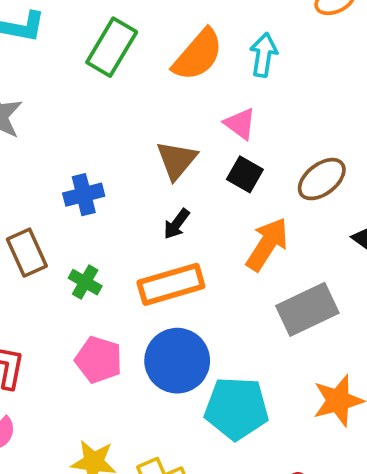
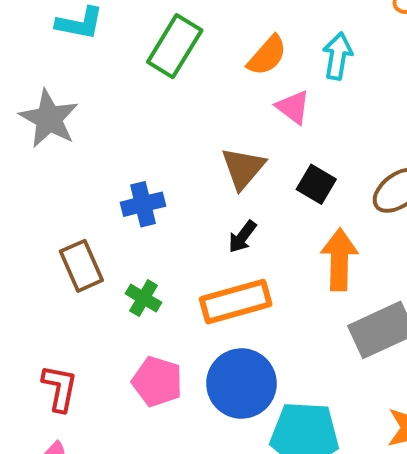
orange semicircle: (198, 55) -> (267, 55), size x0.7
pink triangle: (240, 124) -> (293, 107), moved
orange arrow: (267, 244) -> (339, 260), turned -32

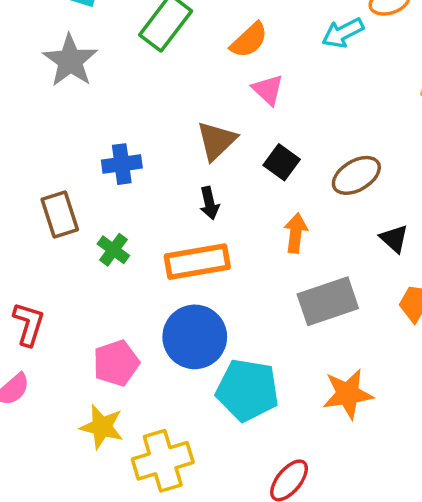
cyan arrow: (338, 56) -> (343, 33), moved, turned -132
gray star: (49, 119) -> (70, 61), moved
black arrow: (242, 237) -> (209, 203), turned -56
orange arrow: (339, 260) -> (296, 233), size x0.7
pink pentagon: (157, 382) -> (116, 363), moved, turned 30

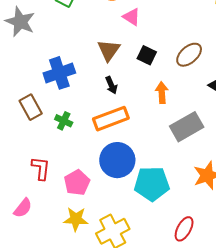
blue cross: (122, 164) -> (59, 73), size x1.4
red L-shape: (29, 324) -> (41, 168), moved

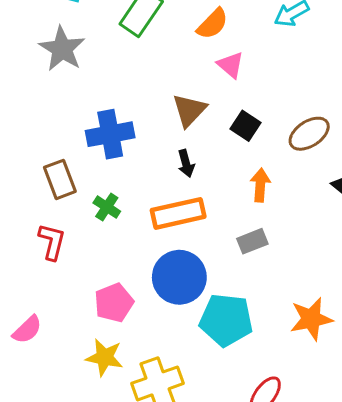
gray rectangle: (187, 127) -> (252, 241), moved, size x0.6
red L-shape: (41, 168) -> (52, 242), moved

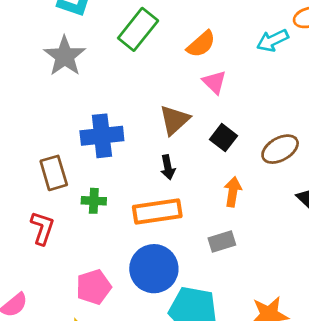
green cross: (107, 207) -> (94, 201), turned -35

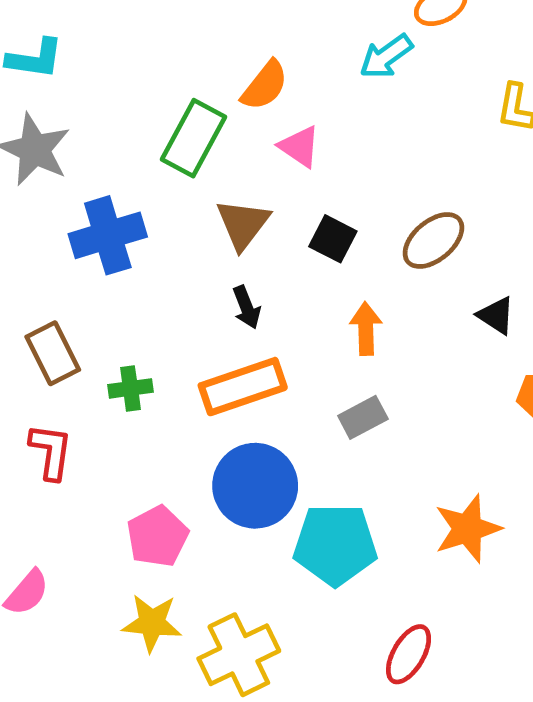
green rectangle: (138, 29) -> (194, 138), moved
blue cross: (102, 136) -> (108, 235), moved

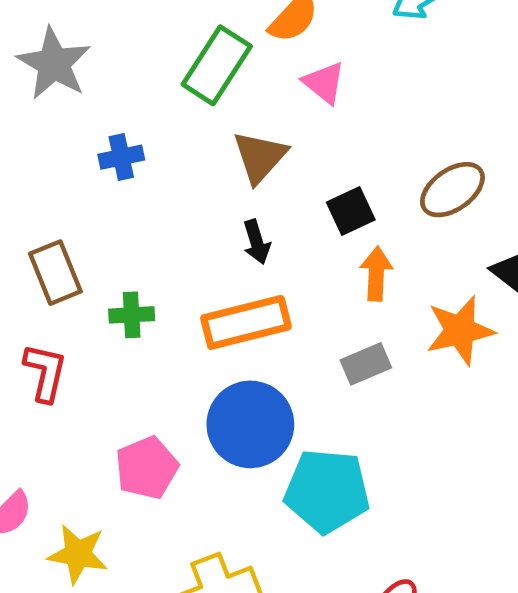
blue cross: (108, 235) -> (121, 157), size x0.6
black square: (333, 239) -> (351, 211), moved, turned 33
orange star: (467, 529) -> (460, 330), moved
yellow star: (152, 623) -> (78, 554), moved

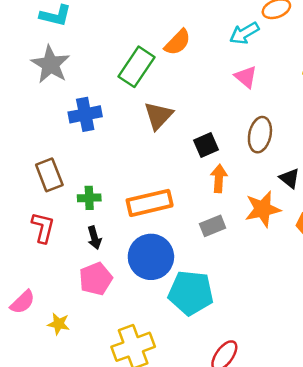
pink triangle: (324, 83) -> (246, 77), moved
blue cross: (121, 157) -> (85, 114), size x1.4
brown ellipse: (452, 190) -> (260, 135), turned -44
black arrow: (257, 242) -> (94, 238), moved
yellow star: (78, 554) -> (59, 324), size x0.7

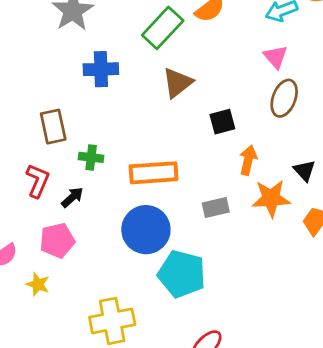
brown ellipse: (260, 135) -> (284, 98), moved
orange arrow: (219, 178) -> (248, 160), moved
black arrow: (94, 238) -> (72, 197), moved, turned -125
pink pentagon: (96, 279) -> (57, 240), moved

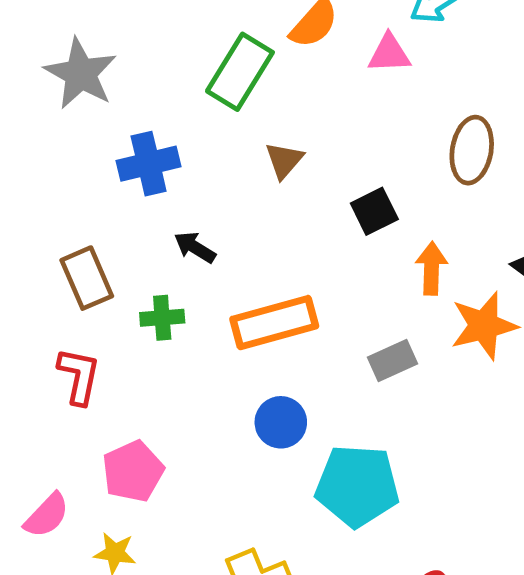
pink triangle: (276, 57) -> (389, 54), moved, turned -40
brown triangle: (177, 83) -> (284, 160), size x0.7
black arrow: (72, 197) -> (195, 247), moved, turned -95
blue circle: (146, 230) -> (281, 422), size x0.6

